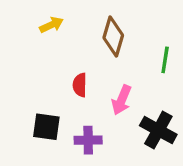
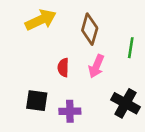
yellow arrow: (51, 25) -> (41, 20), size x1.6
pink arrow: (122, 100) -> (96, 66), moved

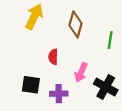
yellow arrow: (41, 20) -> (34, 17), turned -40
pink arrow: (96, 66) -> (81, 72), moved

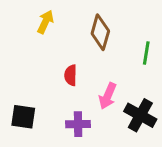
yellow arrow: (34, 17) -> (45, 22), size x0.7
black square: (31, 85) -> (23, 117), moved

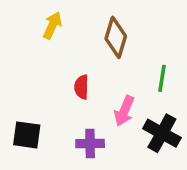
green line: (146, 53) -> (162, 78), moved

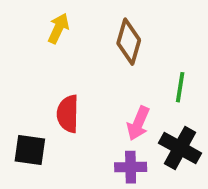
red semicircle: (82, 87) -> (68, 114), moved, size x1.4
purple cross: (90, 143) -> (131, 167), moved

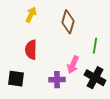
red semicircle: (68, 114) -> (31, 50), moved
purple cross: (131, 167) -> (57, 80), moved

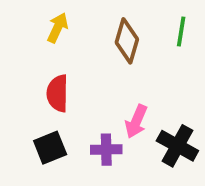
green line: (95, 46) -> (181, 31), moved
black square: (16, 79) -> (50, 148), moved, turned -30

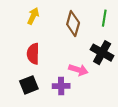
pink arrow: (136, 121) -> (78, 70), turned -96
black cross: (177, 146) -> (102, 53), moved

